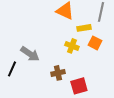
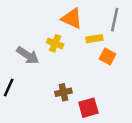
yellow cross: (72, 46) -> (55, 43), moved
gray arrow: (30, 54) -> (28, 55), moved

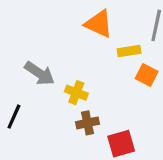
yellow cross: (55, 43) -> (76, 93), moved

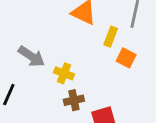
yellow rectangle: (129, 51) -> (111, 37), turned -60

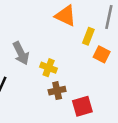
gray arrow: (31, 56) -> (21, 53), turned 30

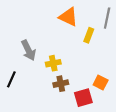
orange square: (102, 54) -> (101, 83), moved
yellow cross: (49, 68) -> (53, 63), turned -32

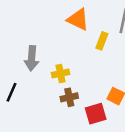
gray arrow: (28, 50) -> (32, 58), turned 30

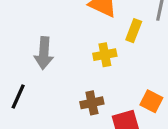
yellow cross: (60, 73) -> (105, 55), moved

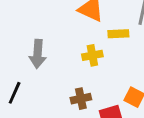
yellow rectangle: (134, 31) -> (118, 34), turned 66

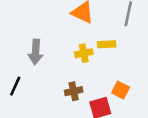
yellow rectangle: (118, 34) -> (107, 44), moved

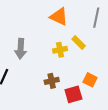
yellow rectangle: (107, 44) -> (79, 43), turned 48

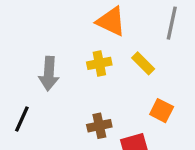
yellow cross: (60, 50) -> (99, 63), moved
orange square: (90, 80) -> (162, 111), moved

